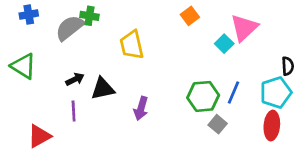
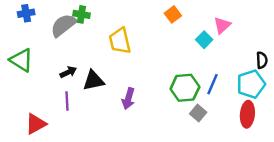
pink triangle: (244, 28) -> (222, 25), size x0.7

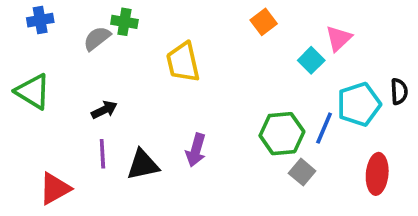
gray semicircle: (63, 25) -> (97, 38), size x0.7
black triangle: (93, 81) -> (143, 165), moved
cyan pentagon: (251, 84) -> (359, 104), moved

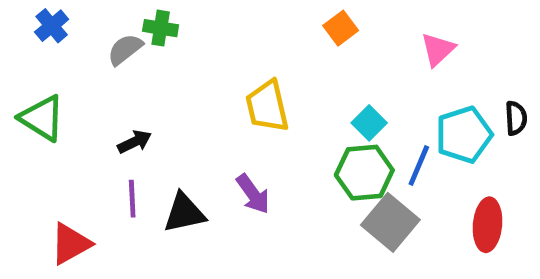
blue cross: (40, 20) -> (52, 26), turned -30
cyan square: (311, 60) -> (369, 123), moved
yellow trapezoid: (183, 62) -> (267, 106), moved
purple arrow: (196, 150) -> (253, 194), turned -52
gray square: (302, 172) -> (390, 222), size x1.6

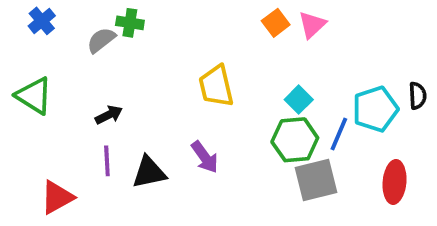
pink triangle: (438, 49) -> (312, 25), moved
gray square: (390, 222) -> (316, 180), turned 36

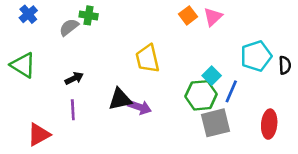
cyan square: (299, 100) -> (212, 76), moved
cyan pentagon: (375, 109) -> (256, 56), moved
purple arrow: (205, 157) -> (140, 107), turned -35
black triangle: (149, 172) -> (120, 99), moved

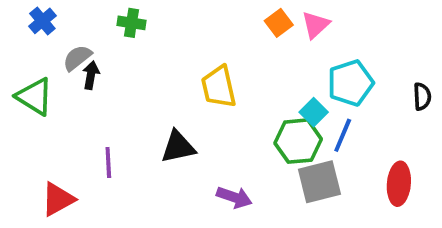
gray semicircle: (69, 27) -> (77, 58), moved
cyan pentagon: (256, 56) -> (350, 83), moved
black arrow: (74, 78) -> (91, 75), moved, turned -54
purple arrow: (140, 107) -> (234, 197), moved

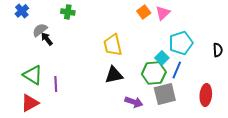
black arrow: (91, 75) -> (47, 39), turned -48
green triangle: (35, 97) -> (33, 75), moved
black triangle: (178, 147) -> (114, 75), moved
purple arrow: (234, 197) -> (134, 102), moved

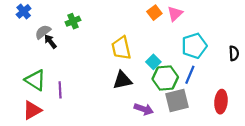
green cross: (68, 12) -> (73, 21), moved, turned -32
cyan square: (162, 58) -> (153, 62), moved

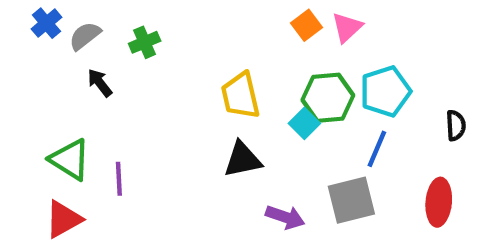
gray semicircle: (43, 32) -> (85, 36), moved
black semicircle: (234, 53) -> (456, 125), moved
green hexagon: (165, 78) -> (328, 98), moved

